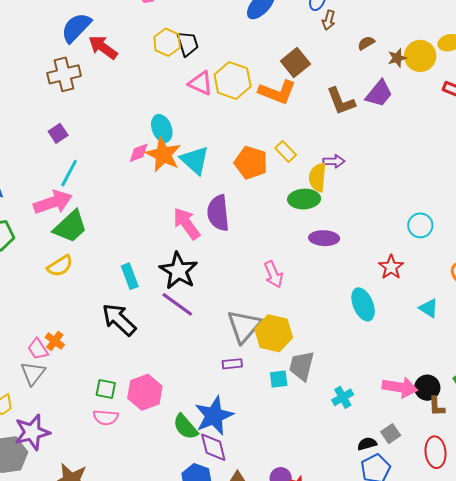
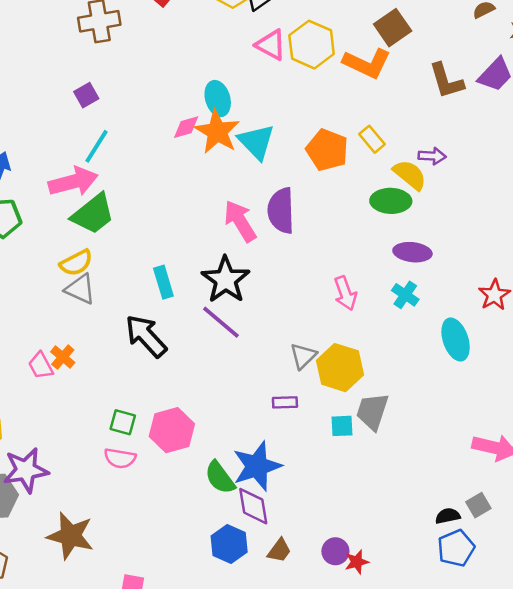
yellow semicircle: (318, 177) -> (410, 175), turned 120
gray triangle: (244, 326) -> (303, 356), size x0.6
gray triangle: (33, 373) -> (80, 289), moved, turned -48
cyan cross: (343, 397) -> (405, 295), moved, turned -30

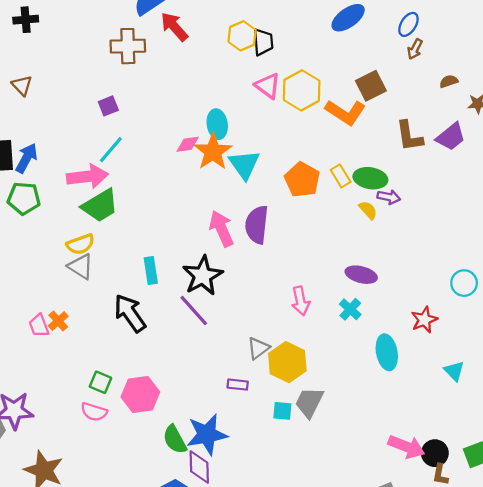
yellow semicircle: (410, 175) -> (368, 210), size x0.7
green ellipse: (391, 201) -> (370, 178), moved

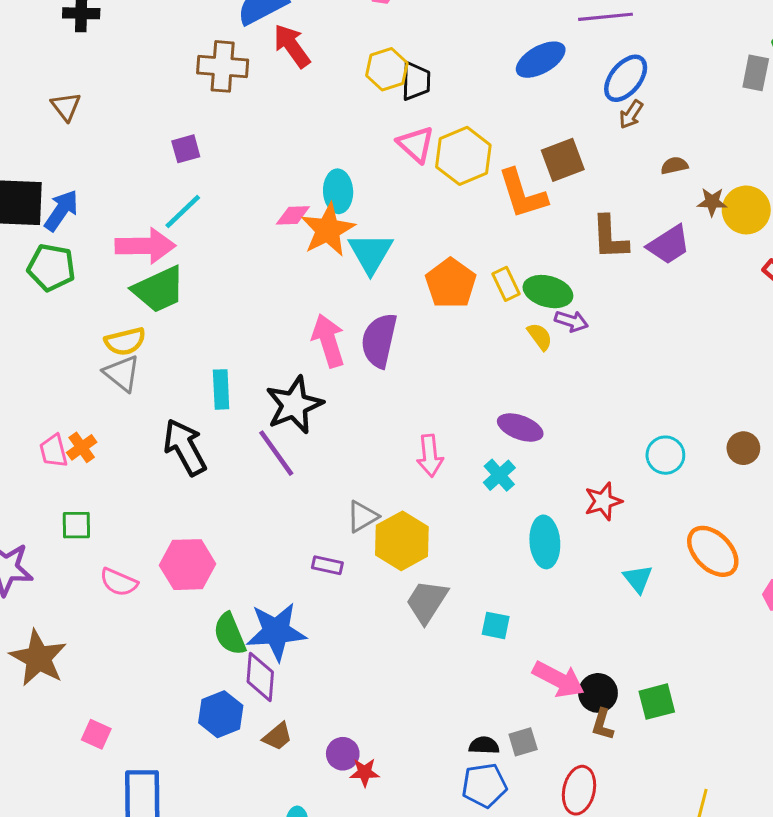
blue ellipse: (408, 24) -> (626, 78), size x1.4
orange L-shape: (345, 112) -> (522, 194), turned 33
green square: (100, 382) -> (76, 525), moved, turned -30
cyan square: (282, 411) -> (496, 625), moved

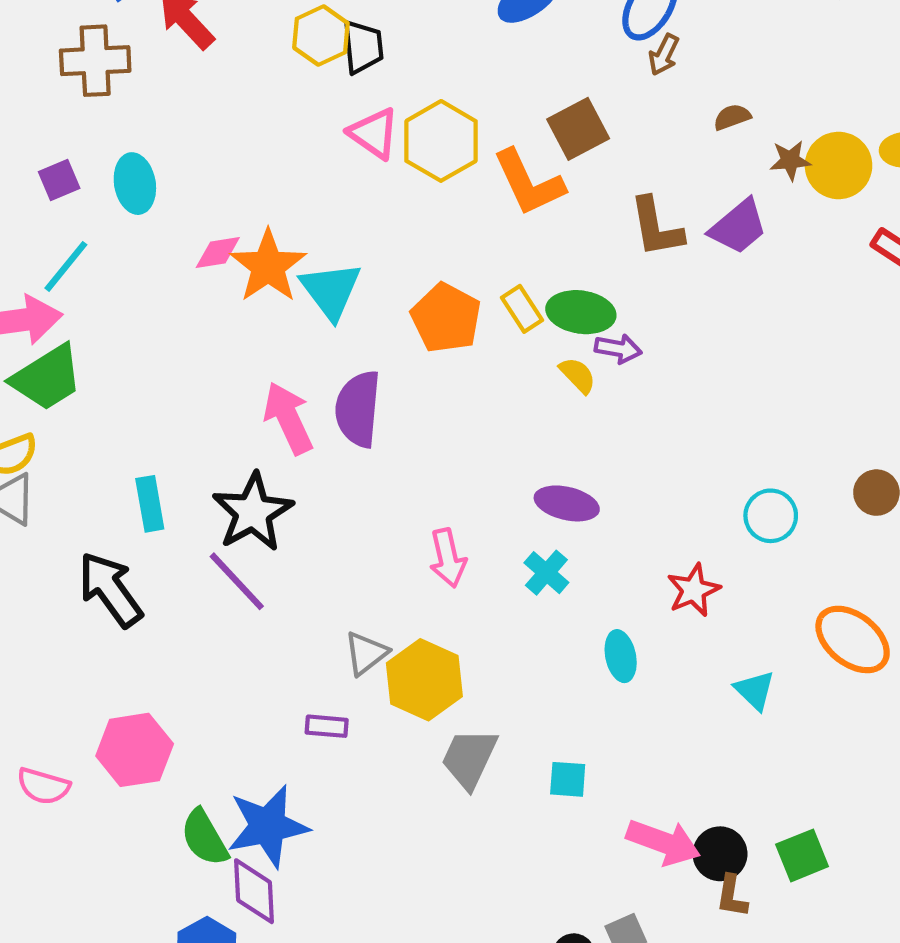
cyan ellipse: (338, 191) -> (135, 184), moved
cyan ellipse: (545, 542) -> (621, 656), size x0.7

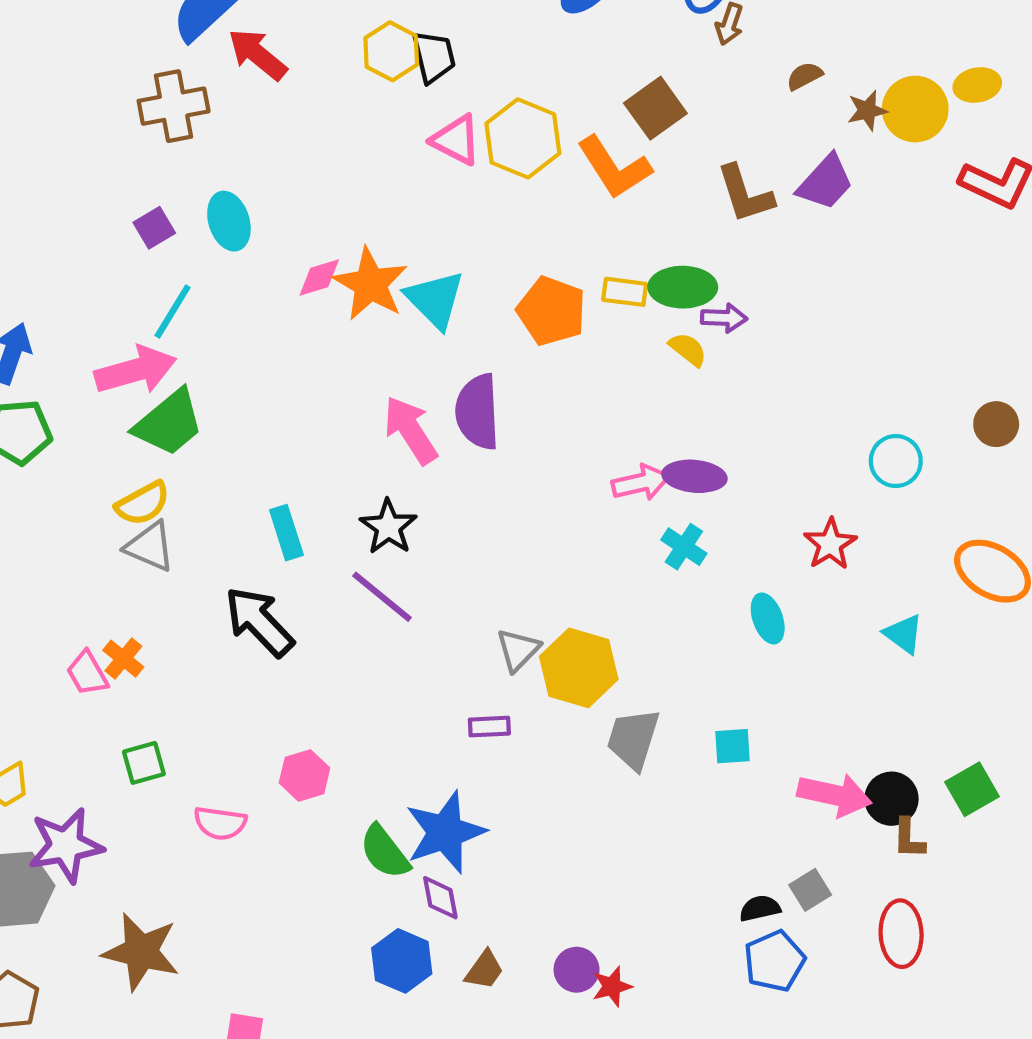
yellow rectangle: (522, 309) -> (625, 292), turned -42
black star: (253, 512) -> (388, 527), size x0.7
pink arrow: (448, 558) -> (641, 483), moved, turned -82
pink hexagon: (135, 750) -> (305, 775), size x0.7
purple diamond: (254, 891) -> (440, 898), size x0.7

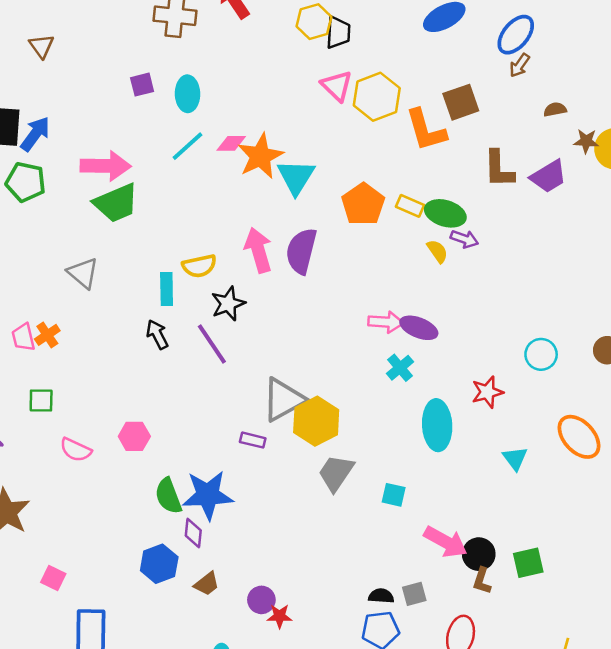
cyan line: (173, 311) -> (188, 146), moved
yellow semicircle: (143, 503) -> (199, 266), moved
cyan ellipse: (768, 618) -> (437, 425), size x1.6
black arrow: (259, 622) -> (157, 334), moved, size x0.6
gray triangle: (518, 650) -> (283, 400), size x1.6

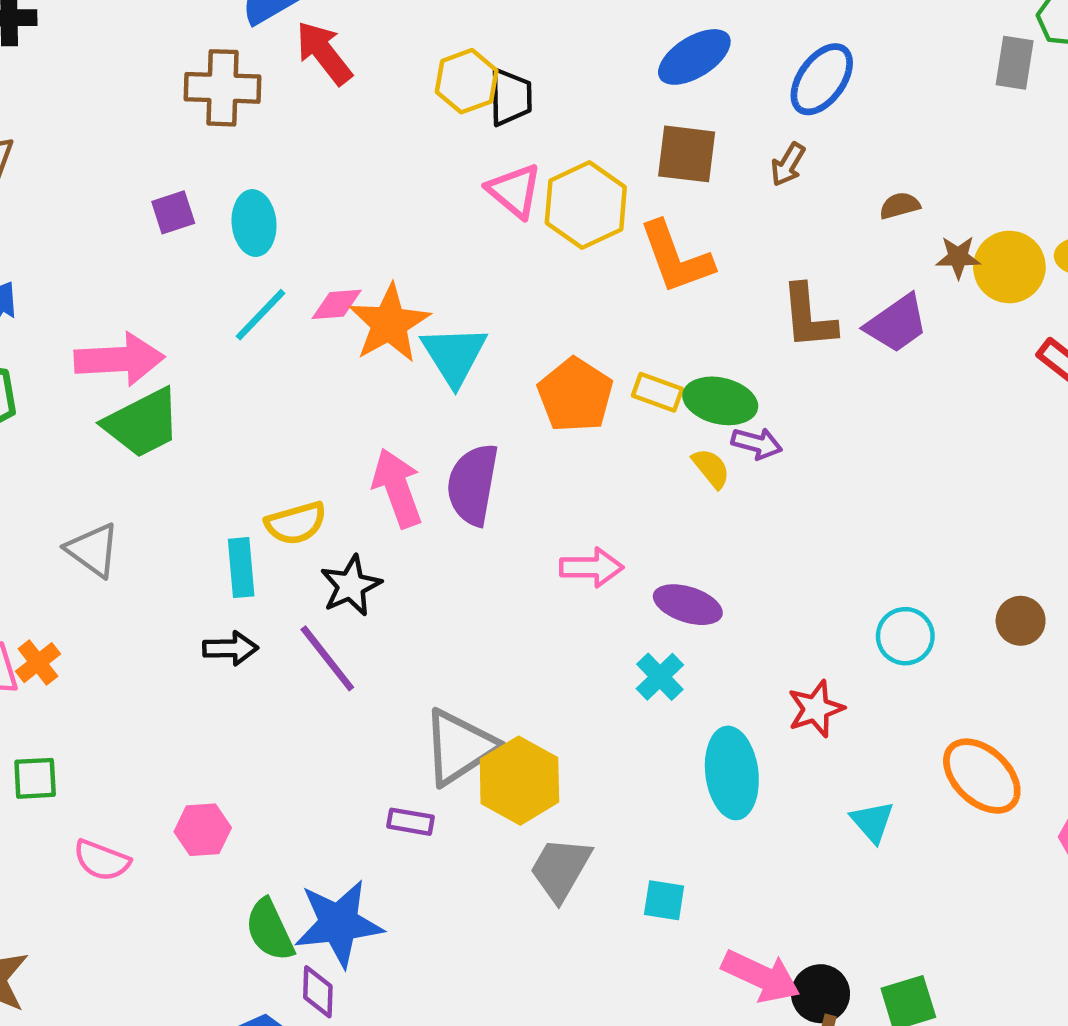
brown arrow: (520, 65) -> (788, 164), moved
brown square: (461, 102) -> (687, 154), moved, turned 30
pink arrow: (386, 322) -> (592, 567), moved
black arrow: (157, 334) -> (231, 648), turned 120

